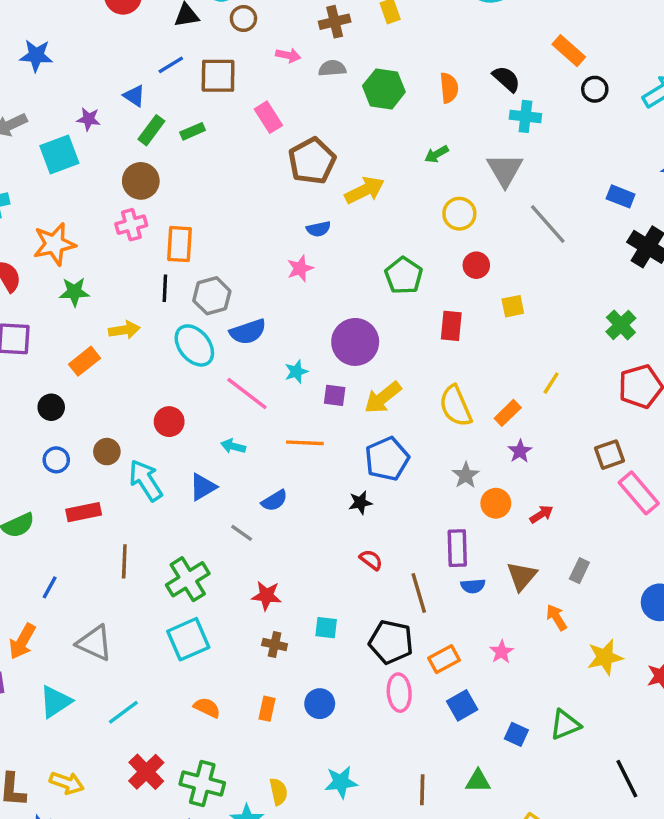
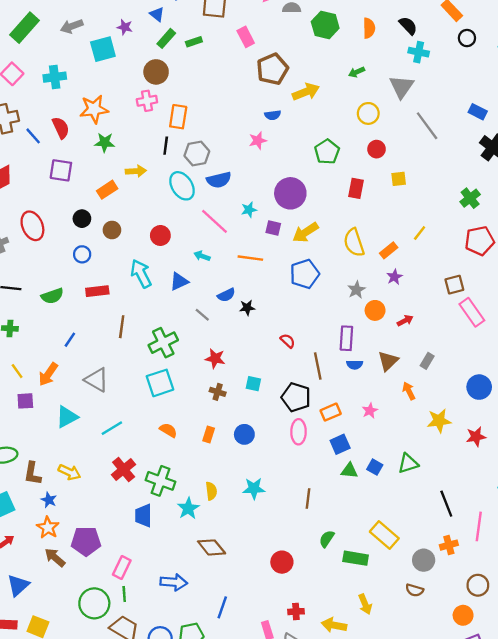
brown circle: (107, 452) -> (112, 230), moved
black star: (360, 503) -> (247, 308), moved
green triangle: (478, 781) -> (349, 471), moved

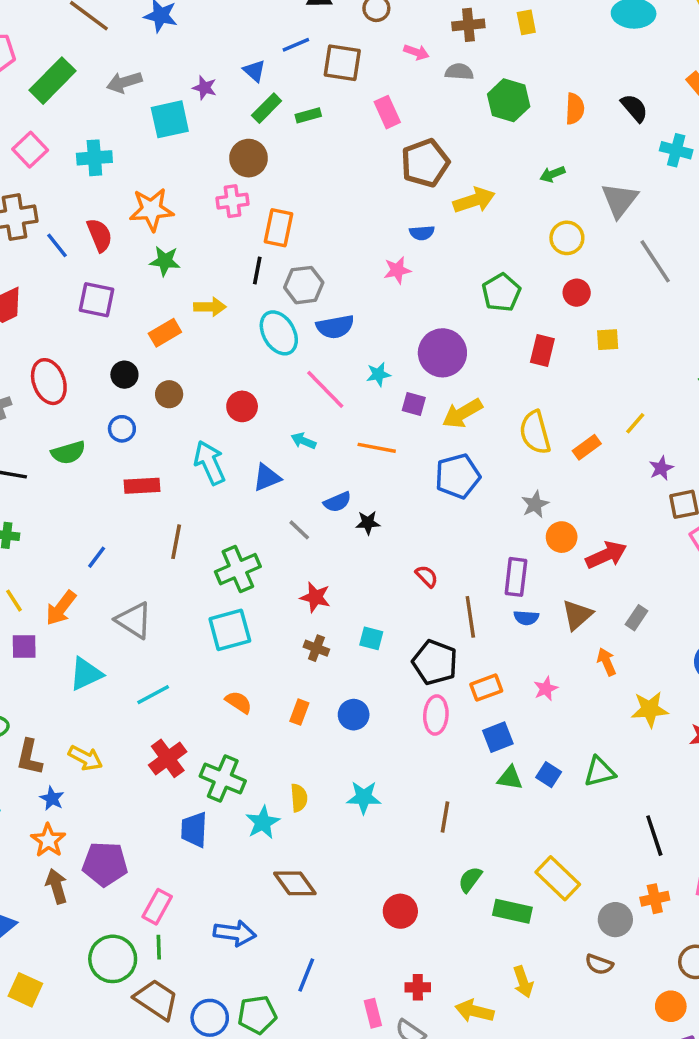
cyan cross: (419, 52) -> (676, 150), moved
purple star: (394, 277) -> (661, 468), moved
green semicircle: (52, 296) -> (68, 453), moved
red arrow: (405, 321) -> (606, 555), size x1.6
brown arrow: (55, 557) -> (57, 886), turned 30

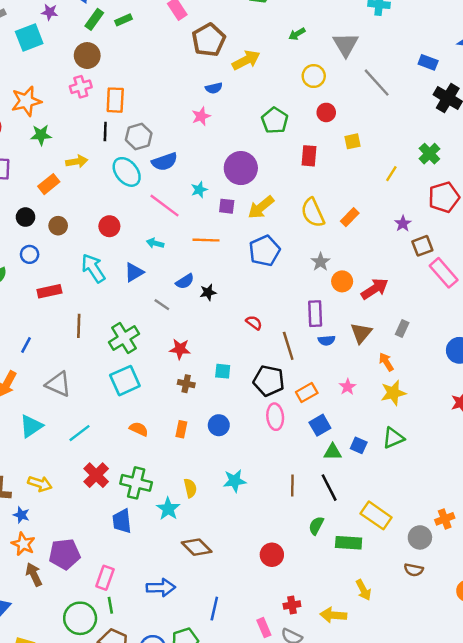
yellow line: (635, 423) -> (391, 174), moved
yellow star: (650, 709) -> (393, 393), moved
black line: (654, 836) -> (329, 488), moved

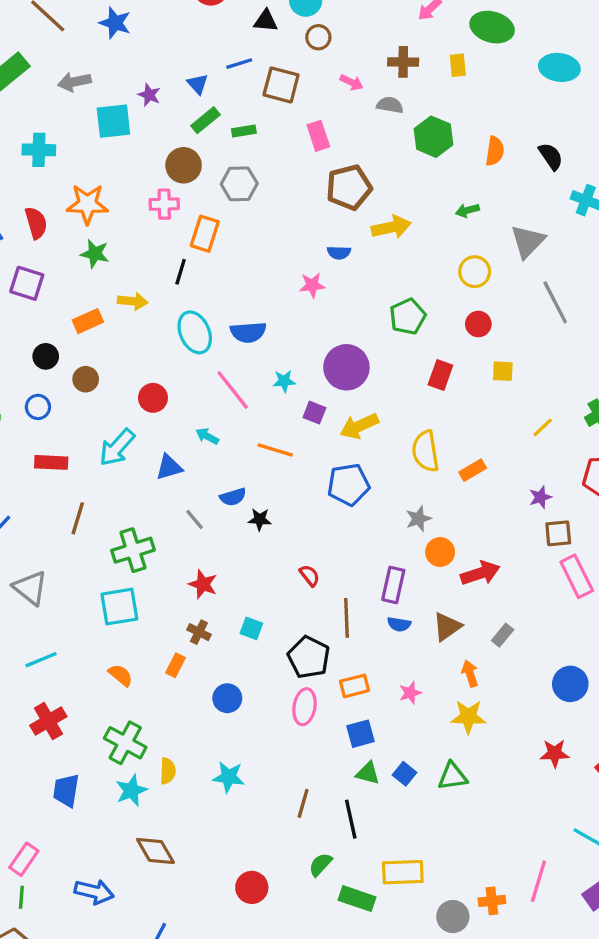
gray hexagon: (139, 136) -> (239, 184), moved
cyan arrow: (93, 268) -> (117, 447), turned -120
orange rectangle: (181, 429) -> (176, 665), moved
green cross: (136, 483) -> (125, 743), moved
yellow rectangle: (376, 515) -> (403, 872), turned -52

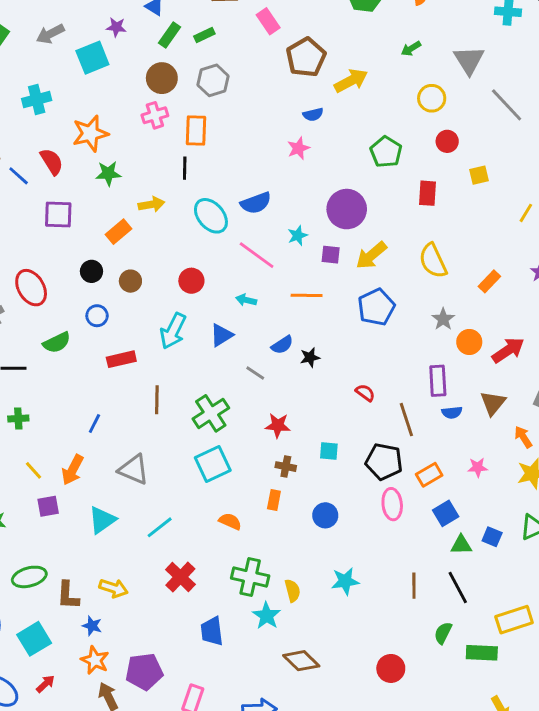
orange rectangle: (473, 470) -> (489, 281), moved
pink star: (410, 693) -> (478, 467), turned 30

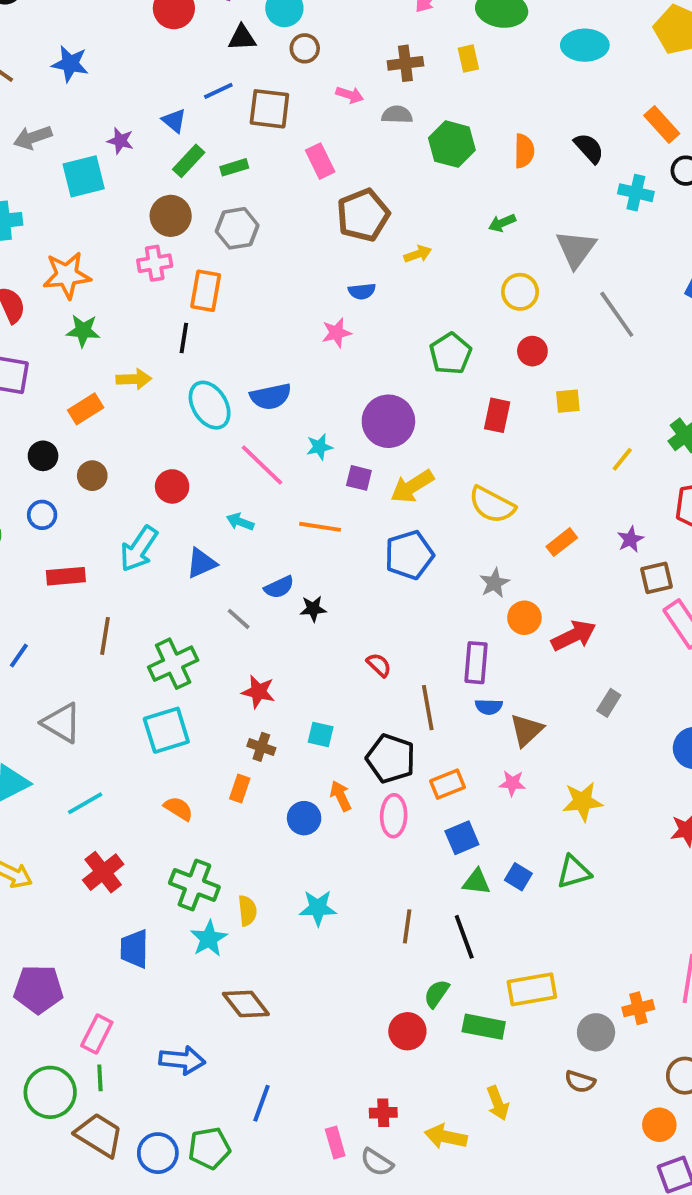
yellow arrow: (351, 81) -> (418, 254), size x0.6
yellow semicircle: (433, 261) -> (492, 505), turned -45
brown triangle: (493, 403) -> (526, 730), moved
orange arrow: (523, 437) -> (341, 796), moved
red circle: (391, 668) -> (407, 1031), moved

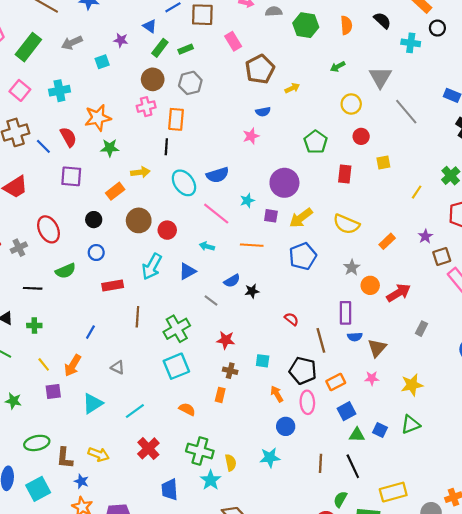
cyan square: (84, 176) -> (102, 62), size x0.6
brown circle: (92, 476) -> (139, 220), moved, size x1.5
gray triangle: (62, 723) -> (118, 367), size x0.6
blue circle: (304, 818) -> (286, 426), moved

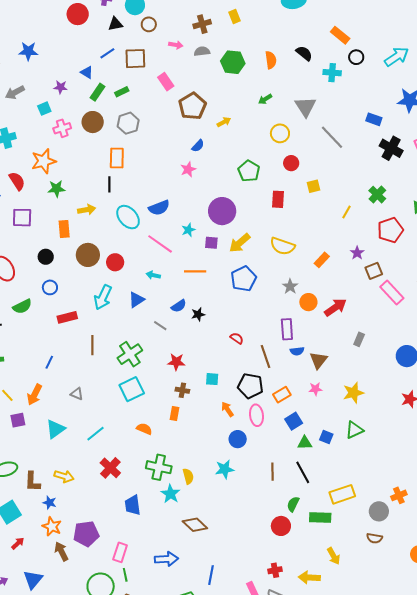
pink cross: (146, 107) -> (62, 128), moved
blue semicircle: (263, 112) -> (198, 146), turned -32
orange rectangle: (115, 191) -> (64, 229), turned -54

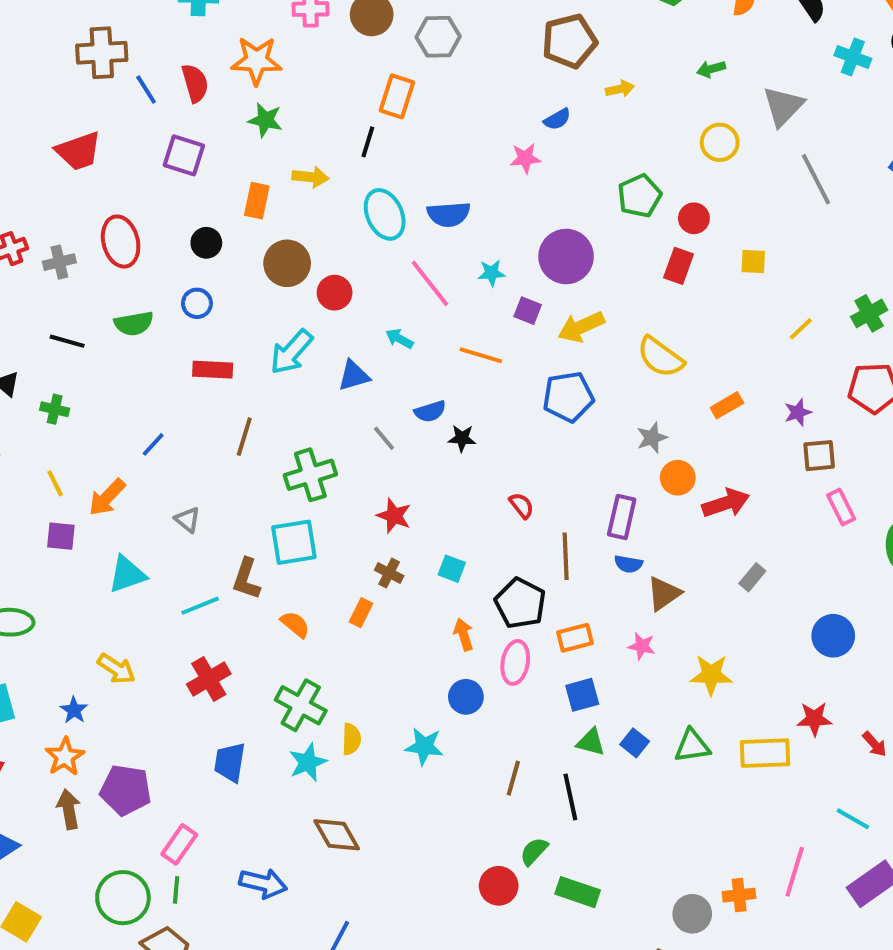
red circle: (291, 163) -> (694, 218), moved
pink rectangle: (392, 293) -> (841, 507), size x0.7
brown L-shape: (33, 482) -> (246, 579), moved
yellow rectangle: (342, 494) -> (765, 753), moved

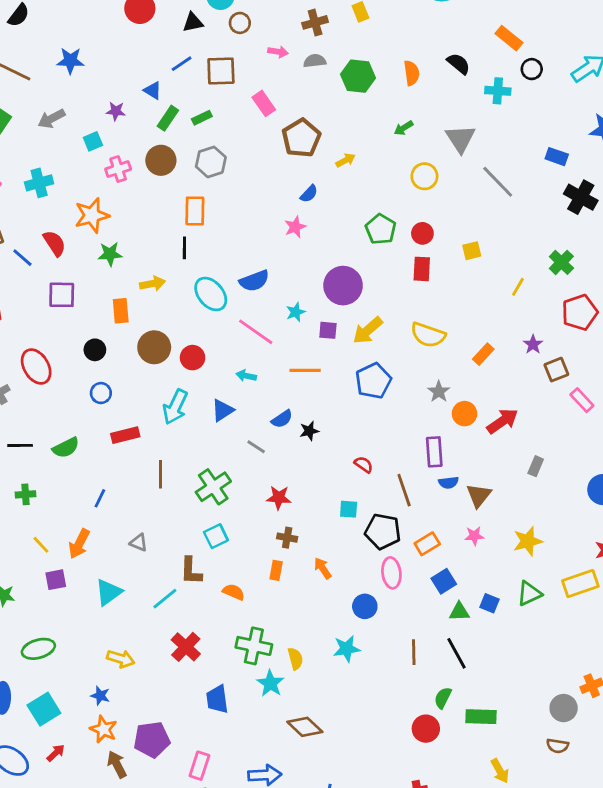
green semicircle: (134, 324) -> (66, 448), moved
cyan square: (294, 542) -> (216, 536), size x0.7
cyan square: (452, 569) -> (349, 509), moved
orange arrow: (464, 634) -> (323, 568), moved

